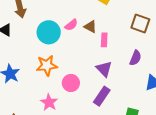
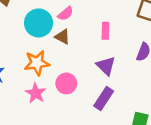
brown triangle: (90, 27) -> (63, 37), moved
pink star: (49, 102) -> (36, 93), moved

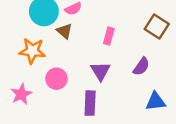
pink star: (36, 93) -> (21, 94), moved
purple rectangle: (104, 99) -> (90, 103), turned -45

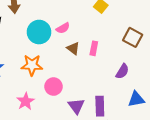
brown triangle: (64, 31) -> (73, 48), moved
purple triangle: (100, 71) -> (76, 106), moved
purple rectangle: (90, 103) -> (100, 106), moved

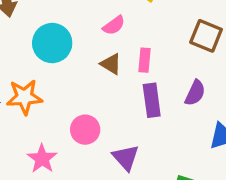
pink semicircle: (63, 28) -> (114, 25), moved
orange star: (32, 65) -> (24, 97), moved
purple rectangle: (100, 106) -> (152, 100), moved

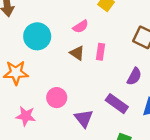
purple rectangle: (152, 100) -> (117, 104), moved, turned -50
pink star: (42, 159) -> (26, 116), turned -30

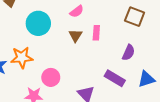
brown triangle: (77, 53) -> (75, 36), turned 32
pink circle: (57, 98) -> (51, 77), moved

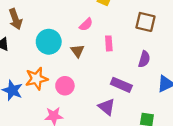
brown triangle: (75, 36) -> (77, 51), moved
pink circle: (51, 77) -> (65, 86), moved
purple rectangle: (115, 78) -> (121, 85), moved

